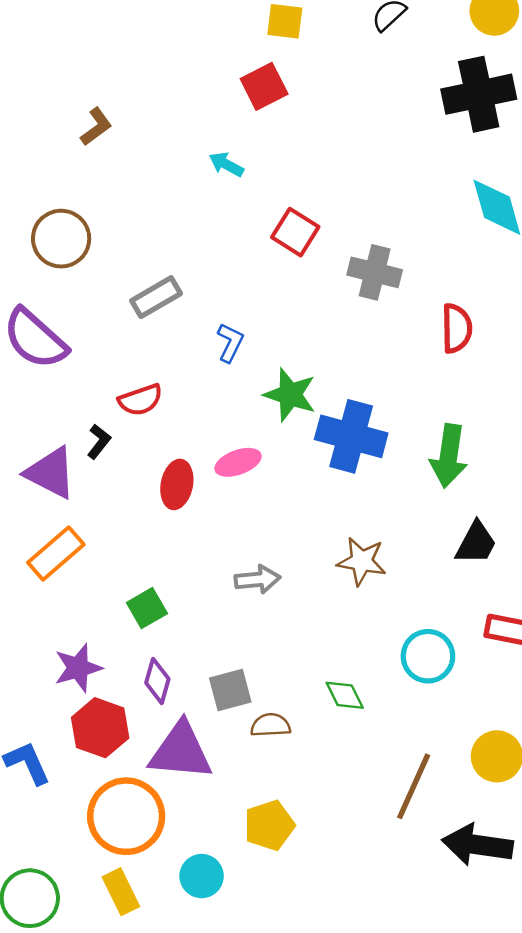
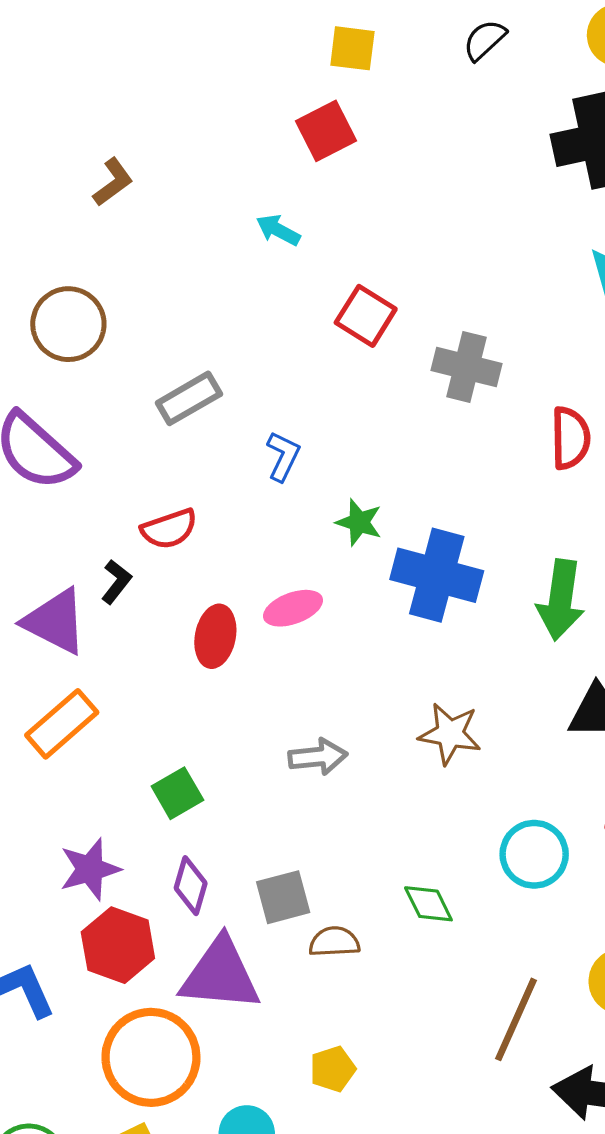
green star: (290, 395) -> (359, 522), size x0.7
yellow pentagon: (269, 825) -> (333, 1069), size x0.7

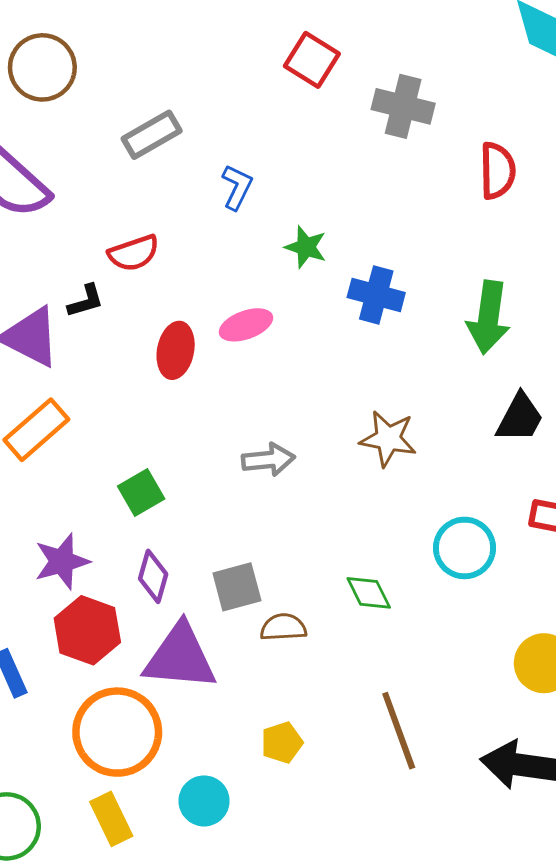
blue cross: (437, 575) -> (376, 295), size x0.7
black L-shape: (116, 582) -> (86, 301), turned 36
brown line: (516, 1019) -> (399, 731), moved, turned -44

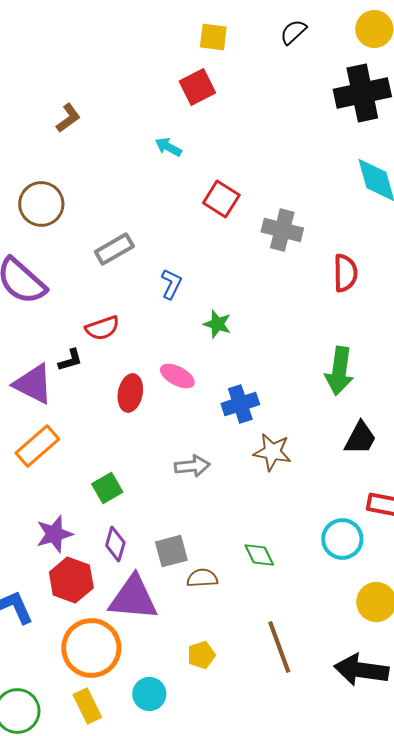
blue cross: (376, 295) -> (240, 404), moved, turned -33
pink ellipse: (246, 325) -> (177, 376), turned 48
cyan circle: (465, 548) -> (342, 539), moved

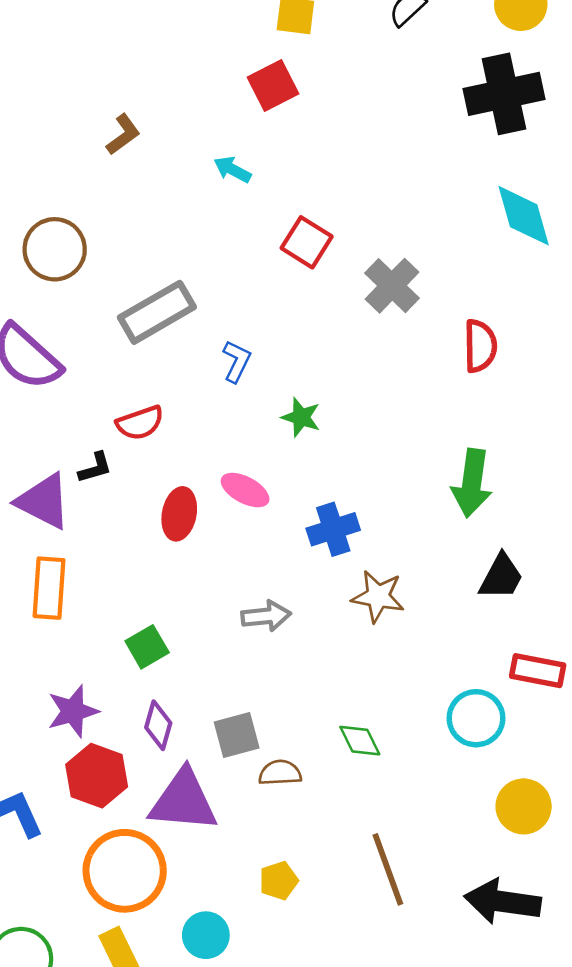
brown L-shape: (68, 118) -> (123, 135), moved
gray cross: (282, 230) -> (392, 286), turned 30
gray rectangle: (114, 249) -> (157, 312), size x1.4
orange rectangle: (37, 446) -> (49, 588), turned -45

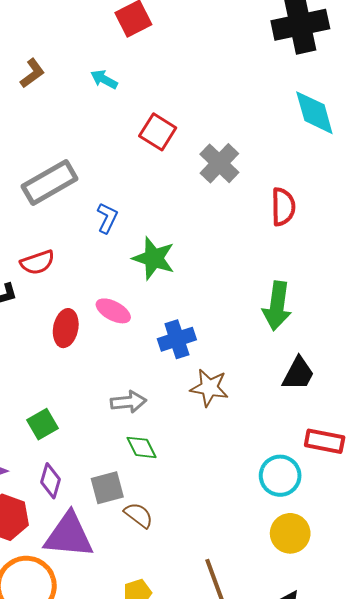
brown L-shape: (123, 135) -> (32, 73), moved
green star: (301, 417) -> (154, 258), size x1.5
green diamond: (360, 741) -> (142, 447), moved
brown semicircle: (280, 773) -> (139, 515), turned 40
yellow circle: (524, 806) -> (290, 533), moved

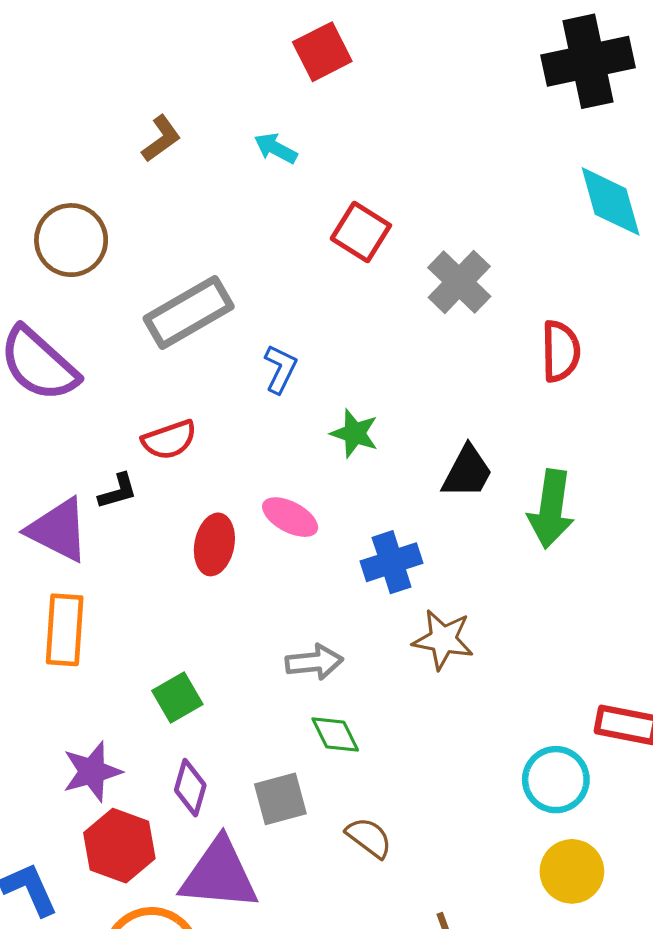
green star: (154, 258) -> (355, 433), size x0.7
black trapezoid: (298, 374) -> (467, 472), moved
brown semicircle: (139, 515) -> (369, 838), moved

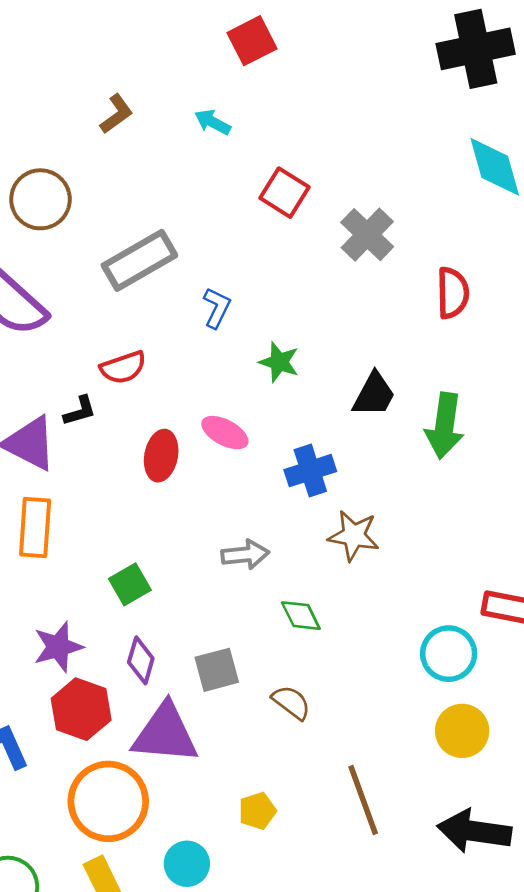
green diamond: (335, 735) -> (301, 616), moved

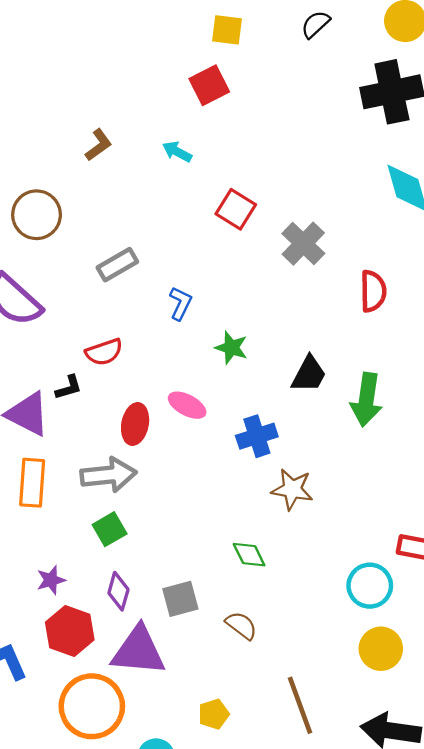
gray rectangle: (139, 260) -> (117, 265), size x0.7
gray arrow: (245, 555) -> (108, 475), moved, size x1.4
purple star: (58, 647) -> (51, 580), size x0.7

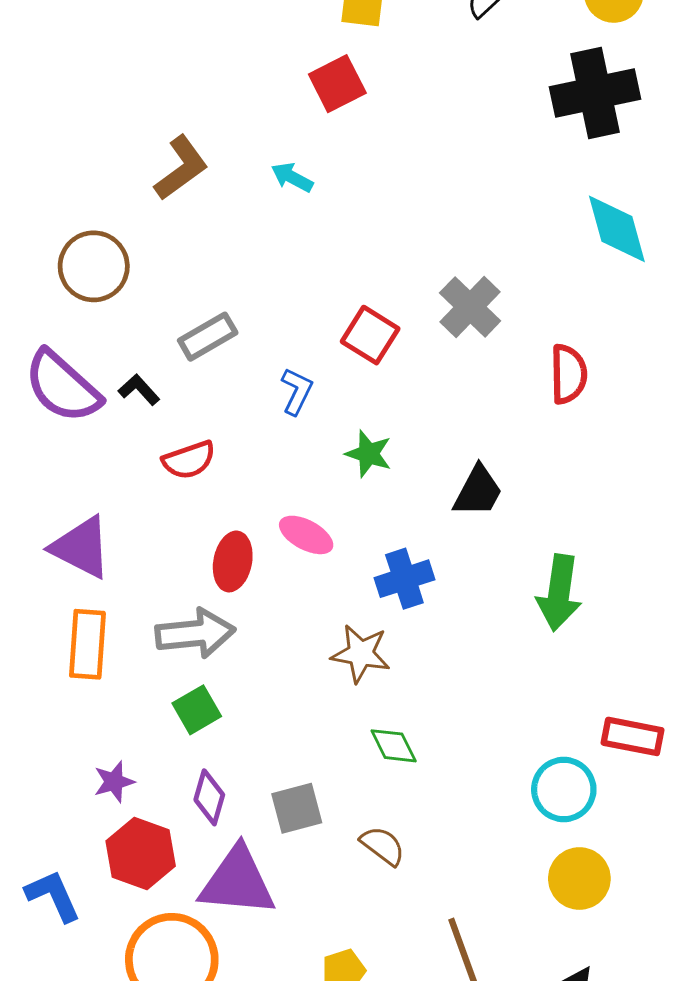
brown L-shape: (99, 145) -> (181, 168), size x1.4
red square: (236, 209) -> (370, 335), moved
black L-shape: (69, 387) -> (139, 390), moved, turned -116
green arrow: (366, 400) -> (559, 593), moved
brown star: (292, 489) -> (361, 654), moved

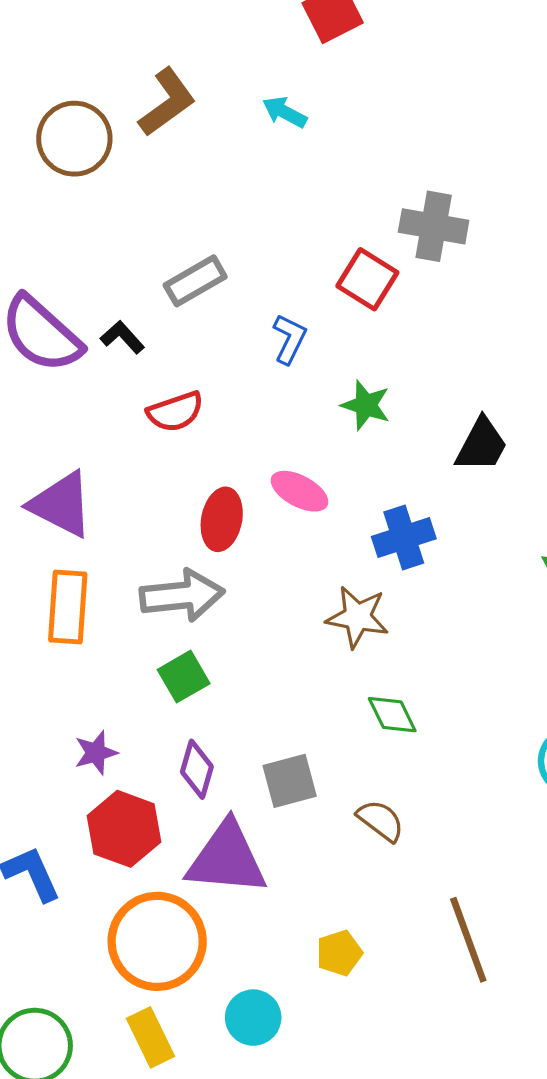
brown circle: (94, 266) -> (74, 139), moved
gray cross: (470, 307) -> (434, 226), moved, turned -34

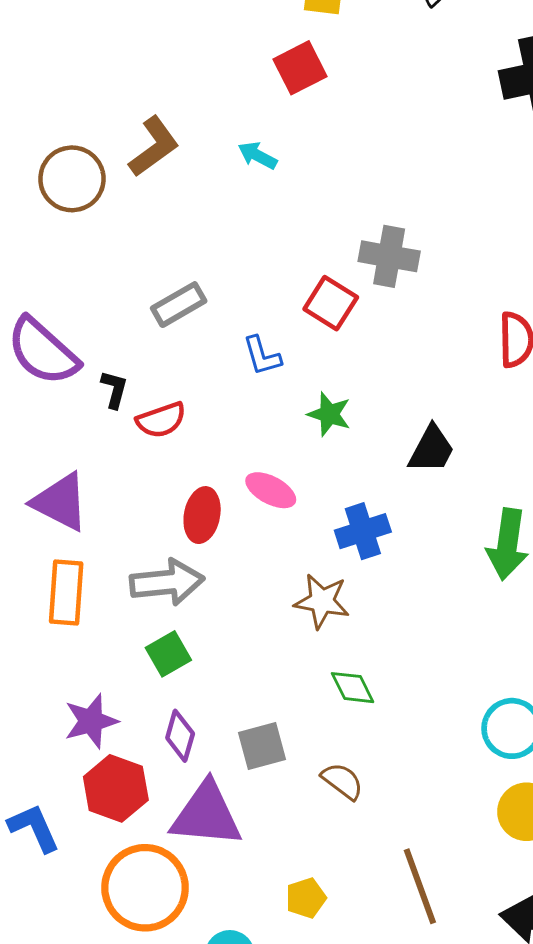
black L-shape: (122, 337) -> (114, 389), moved, turned 57
blue L-shape: (290, 339) -> (262, 356), turned 138
purple star: (96, 753) -> (91, 721), size x1.4

